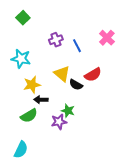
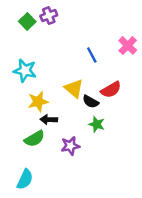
purple cross: (56, 40) -> (49, 16), moved
green star: (68, 111) -> (97, 124), moved

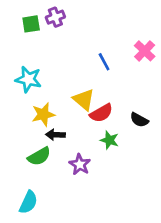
green square: (27, 22) -> (31, 24), turned 35
red semicircle: (111, 90) -> (101, 113), moved
black semicircle: (91, 102) -> (139, 120), moved
purple star: (70, 146) -> (80, 164), turned -30

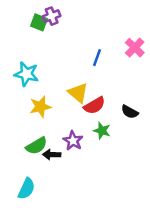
green square: (31, 24) -> (39, 22), moved, turned 30
blue line: (104, 62) -> (97, 58), turned 48
black arrow: (55, 135) -> (52, 155), moved
purple star: (80, 164) -> (73, 141), moved

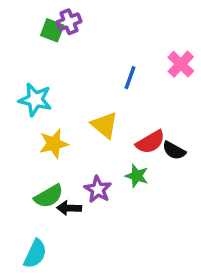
red semicircle: (94, 105) -> (150, 142), moved

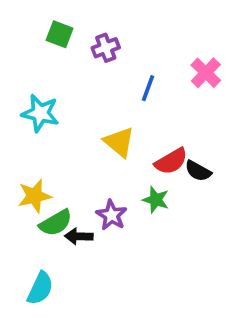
purple cross: (69, 22) -> (106, 48), moved
yellow star: (54, 144) -> (35, 196), moved

